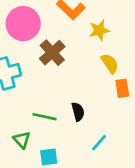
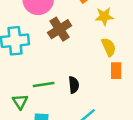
green line: (45, 117) -> (44, 84), turned -30

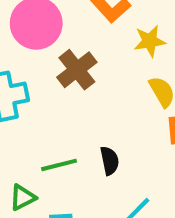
green triangle: (20, 102) -> (23, 197), turned 42

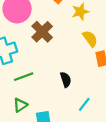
green line: (59, 165) -> (24, 77), moved

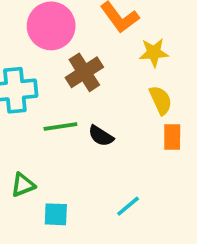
green line: (24, 77) -> (60, 126), moved
black semicircle: (66, 80) -> (101, 136), moved, turned 128

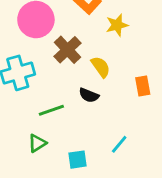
yellow semicircle: (161, 100) -> (101, 67), moved
green line: (60, 126) -> (51, 110), moved
cyan square: (56, 214) -> (77, 160), moved

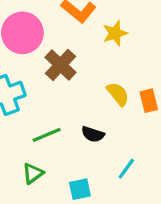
yellow semicircle: (101, 67) -> (118, 94), moved
black semicircle: (89, 95) -> (93, 134), moved

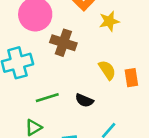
brown cross: (60, 65) -> (63, 43), turned -30

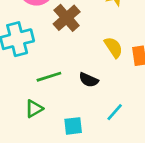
brown cross: (63, 43) -> (67, 18), turned 30

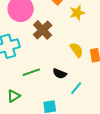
green triangle: (34, 109) -> (14, 96), moved
cyan line: (115, 112) -> (76, 88), moved

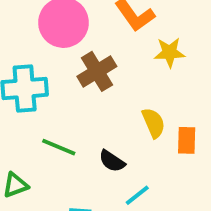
green line: (31, 72) -> (59, 147), turned 30

